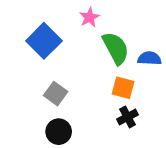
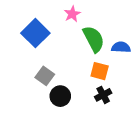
black circle: (59, 132) -> (60, 96), moved

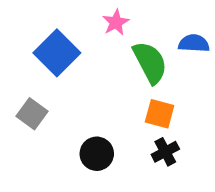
blue semicircle: (121, 47) -> (194, 43), moved
gray square: (45, 76) -> (32, 114), moved

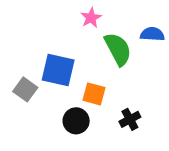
blue square: (57, 53) -> (58, 70), moved, turned -32
orange square: (160, 114) -> (94, 94), moved

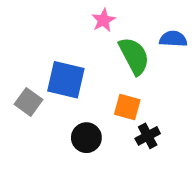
orange square: (94, 94) -> (127, 107), moved

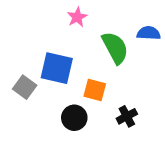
pink star: (103, 20) -> (77, 17), moved
orange square: (127, 107) -> (95, 90), moved

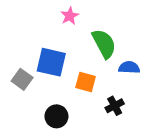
blue semicircle: (149, 33) -> (129, 67), moved
black circle: (74, 118) -> (56, 116), moved

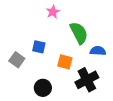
blue square: (51, 62) -> (39, 47), size x0.6
black cross: (115, 106) -> (87, 80), size x1.6

